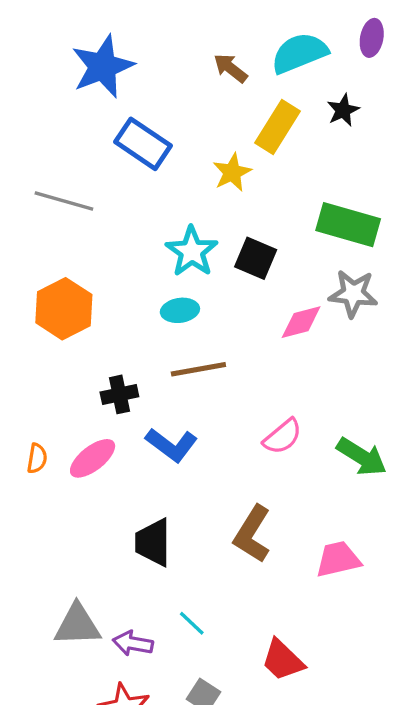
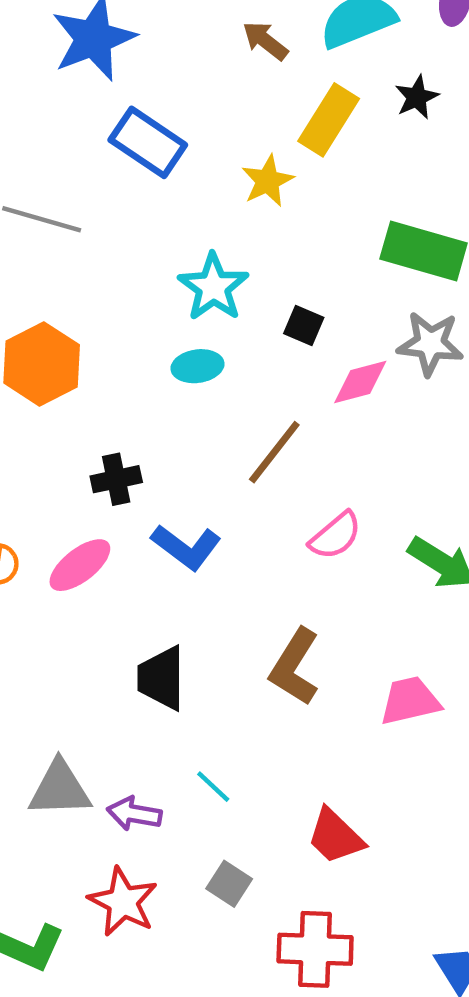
black square: (256, 258) -> (304, 326), moved, size x0.7
brown line: (198, 369) -> (274, 452), moved, turned -42

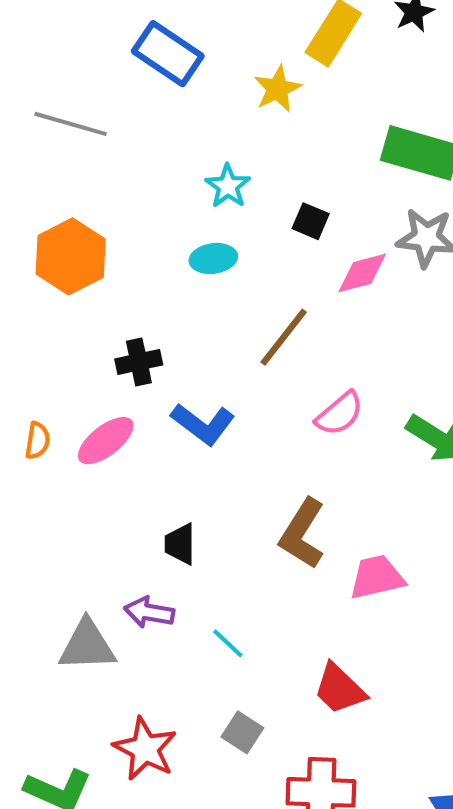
cyan star: (213, 287) -> (228, 186), size x0.7
black trapezoid: (161, 678) -> (180, 544), size x0.7
pink trapezoid: (410, 701) -> (377, 577), moved
purple arrow: (134, 814) -> (149, 612), moved

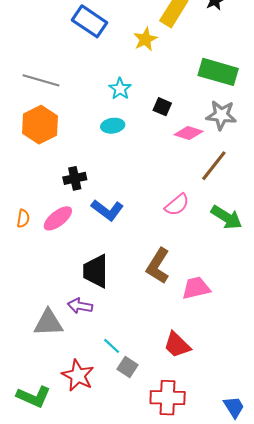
gray line: (71, 124) -> (41, 80), moved
pink diamond: (362, 273) -> (189, 133), turned 32
brown line: (284, 337) -> (214, 166), moved
black trapezoid: (180, 544) -> (96, 271), size x1.6
cyan line: (228, 643) -> (112, 346), moved

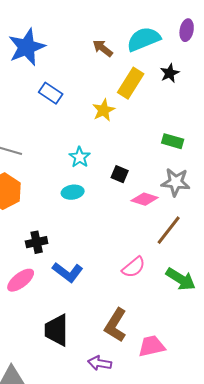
blue rectangle: (90, 21) -> (51, 93), size x0.7
green rectangle: (218, 72) -> (173, 141), size x0.6
purple arrow: (80, 306) -> (100, 363), moved

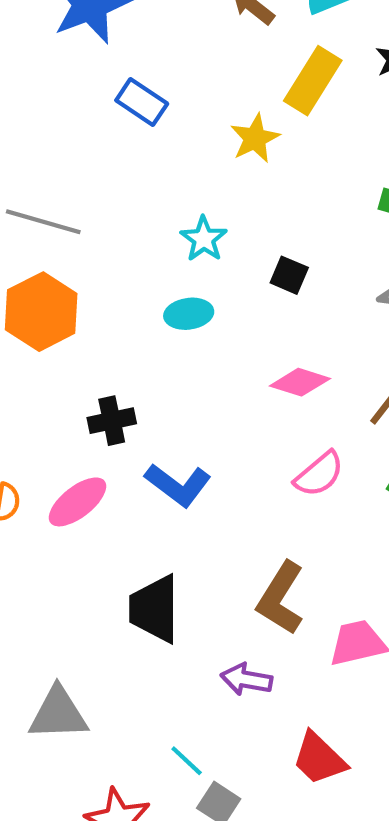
pink diamond: (145, 199) -> (300, 382), moved

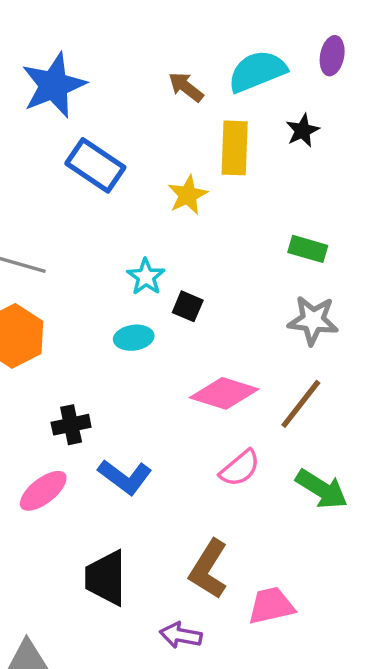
yellow rectangle: (313, 81) -> (235, 148), turned -30
blue rectangle: (142, 102) -> (95, 165), size x1.4
black square: (289, 275) -> (188, 306), moved
pink diamond: (300, 382) -> (224, 393), size x1.4

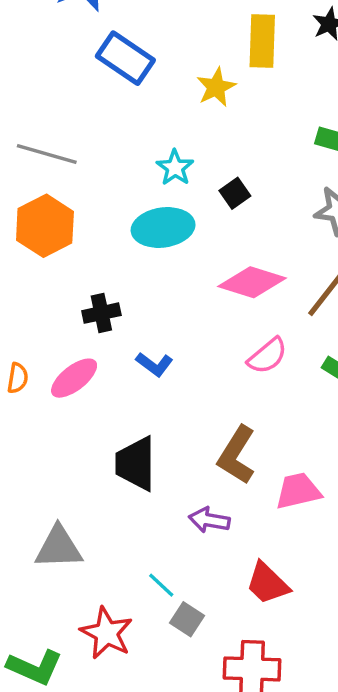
black square: (188, 306) -> (235, 193), moved, turned 32
cyan ellipse: (134, 338) -> (163, 227), size x1.6
blue L-shape: (125, 477) -> (154, 364), size x0.7

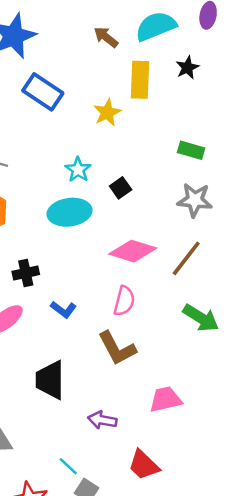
pink semicircle: (267, 356) -> (124, 301), moved, turned -36
brown L-shape: (237, 455) -> (117, 348), moved, turned -60

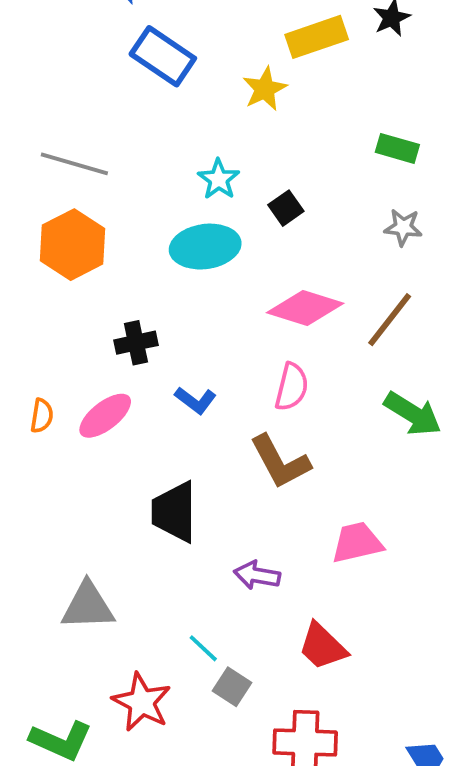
yellow rectangle: (140, 80) -> (317, 37), turned 69
gray star: (195, 200) -> (403, 227), size x0.7

